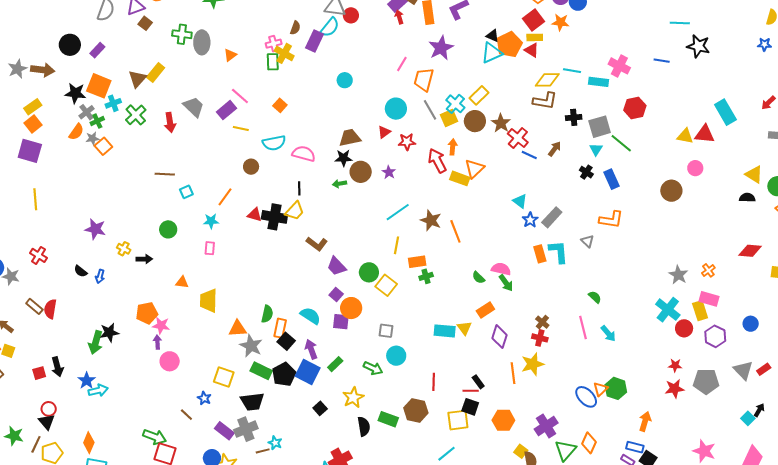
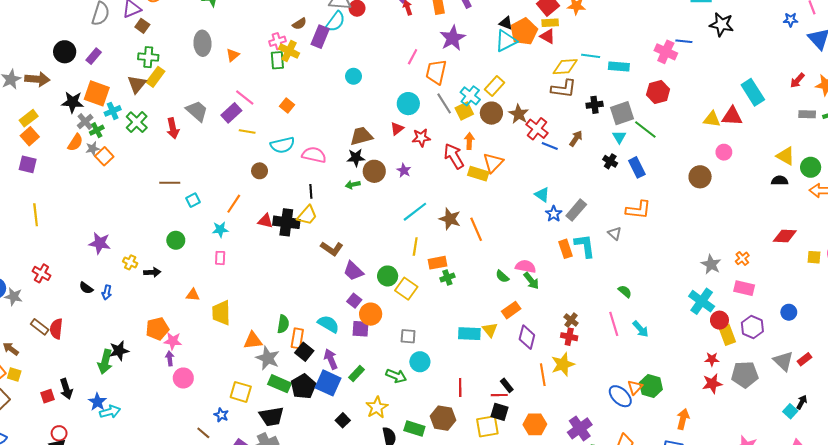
brown semicircle: (295, 28) -> (299, 24), turned 40
green cross: (182, 34) -> (148, 57), moved
pink cross: (619, 66) -> (666, 52), moved
purple square: (30, 151) -> (28, 164), size x0.7
yellow rectangle: (700, 311) -> (727, 335), moved

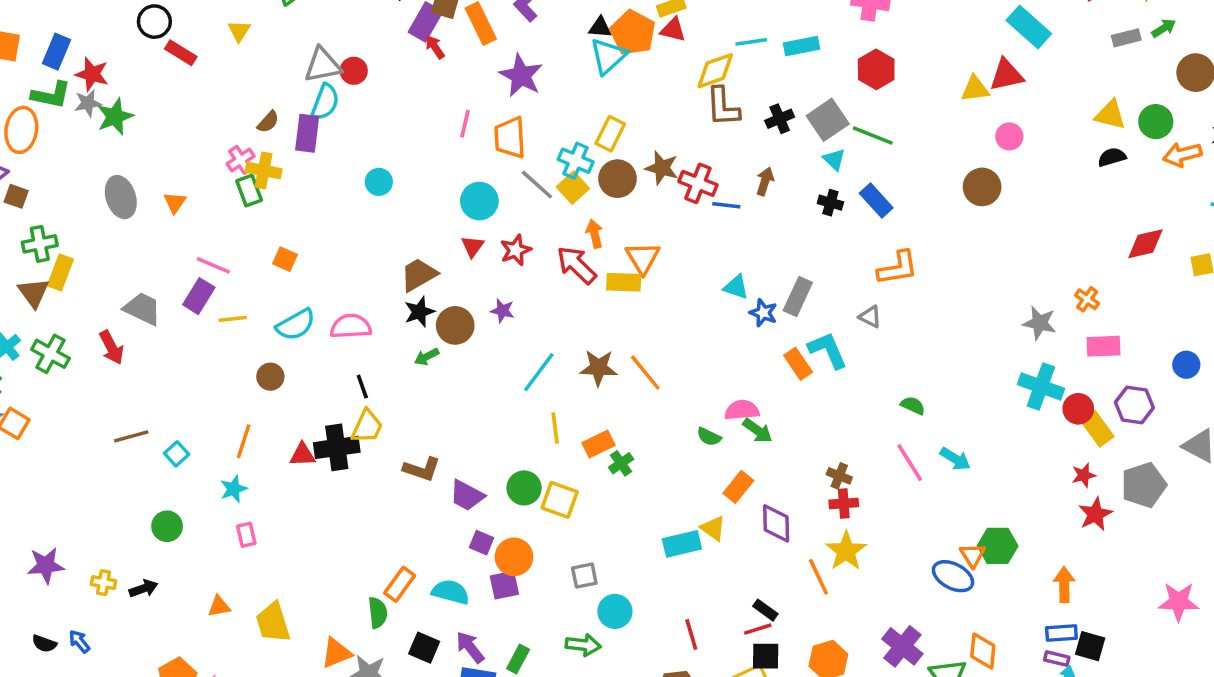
brown L-shape: (564, 89) -> (723, 107), turned 95
blue arrow: (107, 292) -> (79, 641), turned 144
orange rectangle: (297, 338) -> (400, 584), moved, turned 42

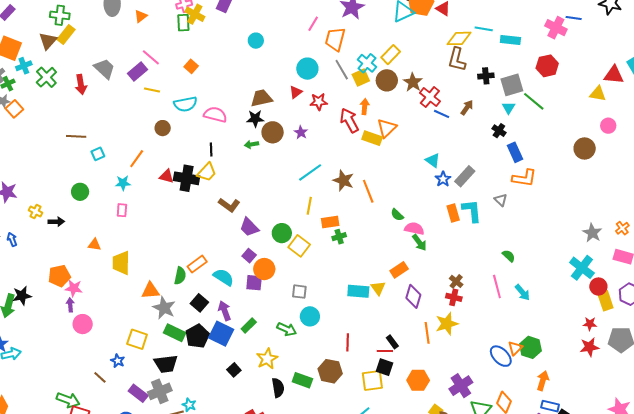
red triangle: (1006, 75) -> (614, 75), moved
blue rectangle: (876, 201) -> (515, 152), moved
green semicircle: (709, 437) -> (397, 215), moved
orange arrow: (1064, 585) -> (543, 381), moved

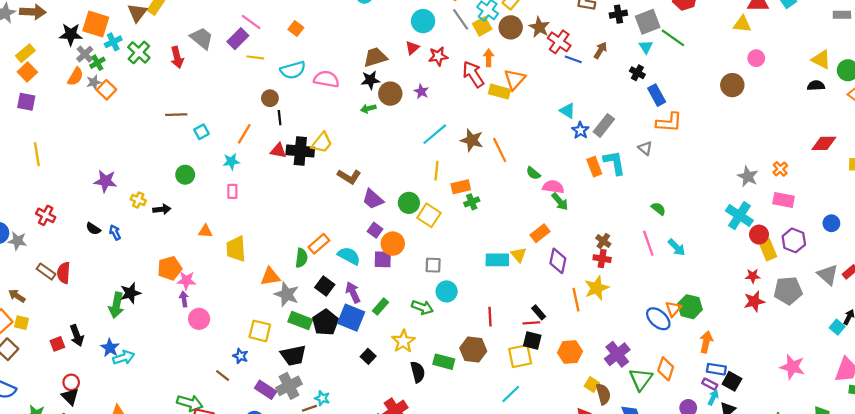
black line: (211, 149) -> (280, 118), moved

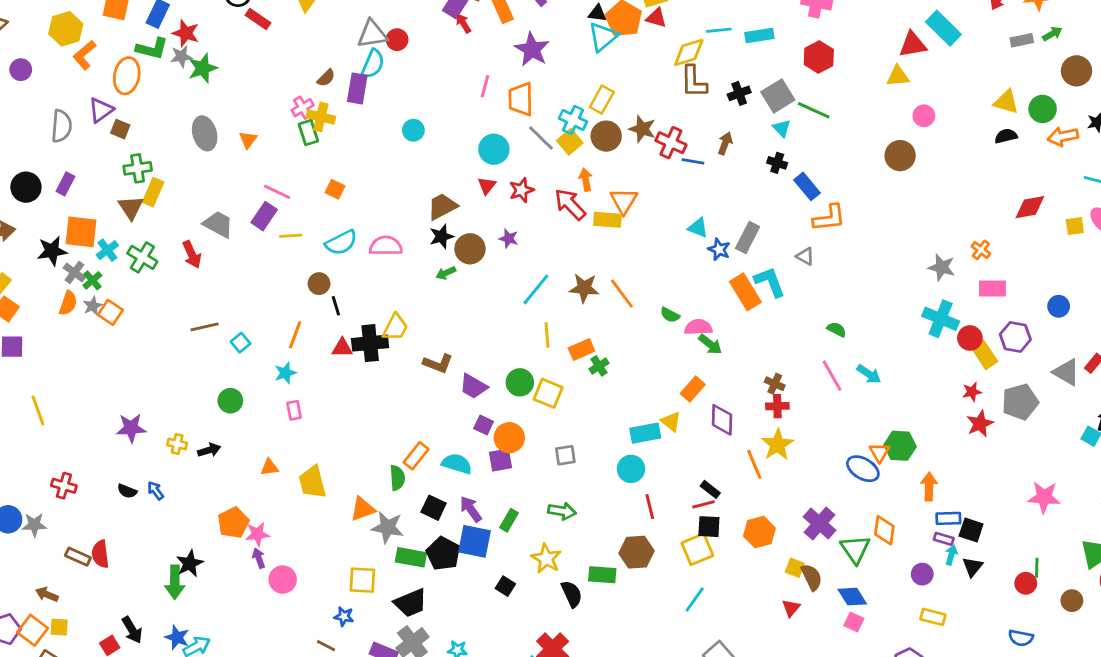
orange rectangle: (594, 167) -> (745, 292), size x1.4
cyan circle: (447, 291) -> (631, 469), moved

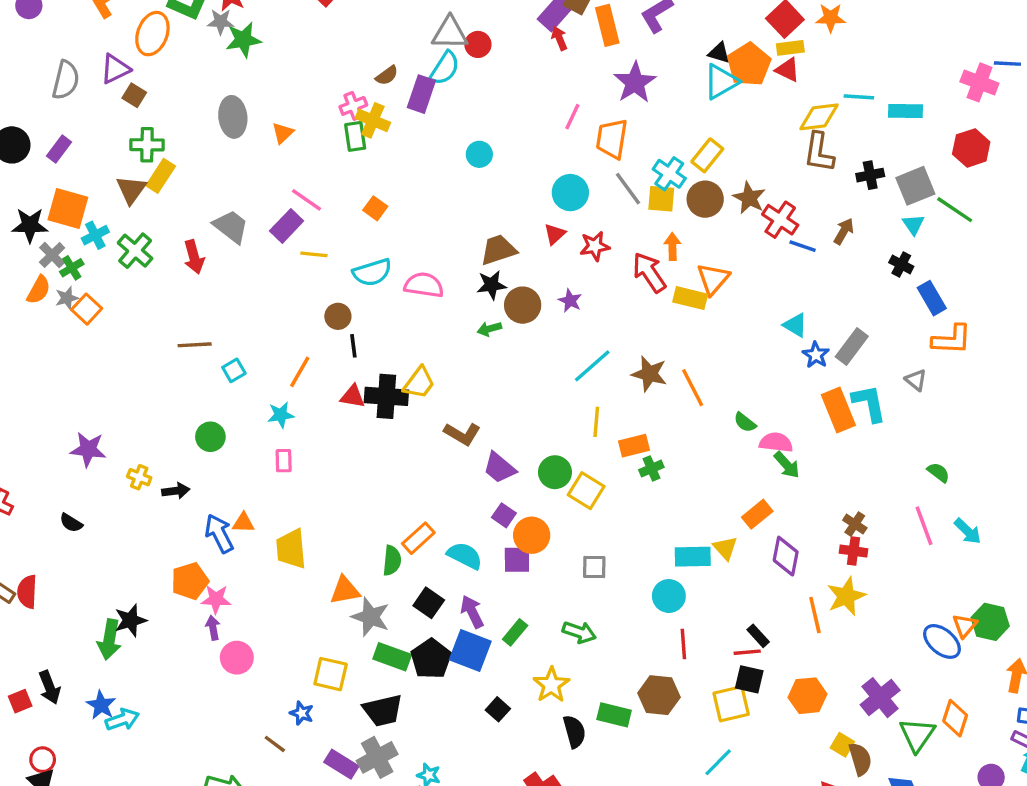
yellow square: (570, 142) -> (661, 199), turned 35
blue arrow: (156, 491) -> (219, 533), moved, size x1.6

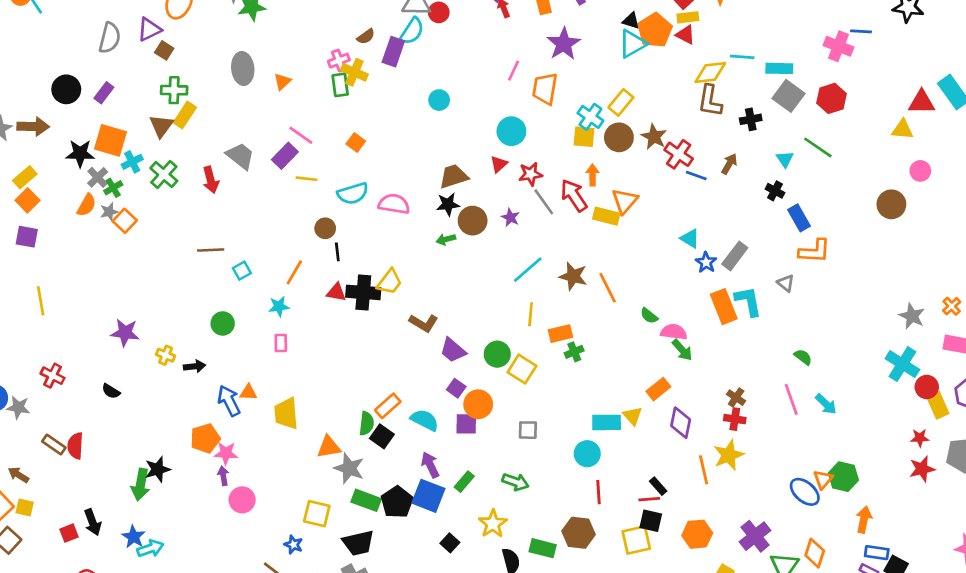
gray square: (915, 186) -> (788, 96), moved, turned -32
gray line: (628, 189) -> (544, 202), moved
black square: (429, 603) -> (382, 436), moved

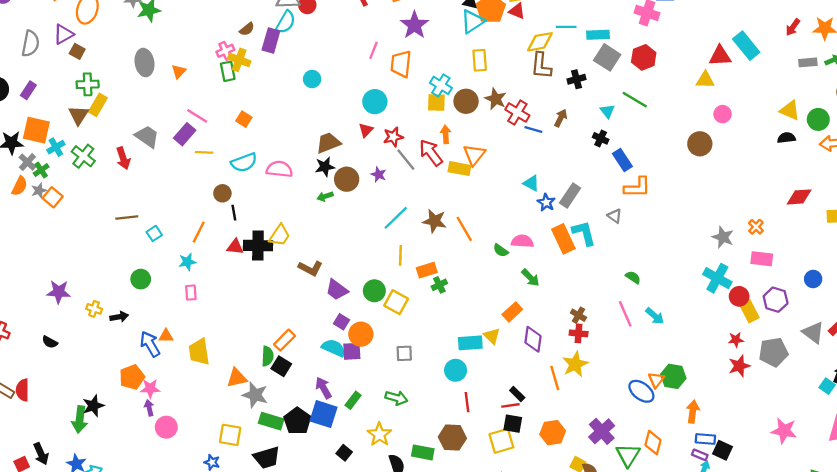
yellow rectangle: (621, 102) -> (480, 60), moved, turned -40
pink semicircle: (674, 332) -> (522, 241), moved
cyan semicircle: (425, 420) -> (334, 348), moved

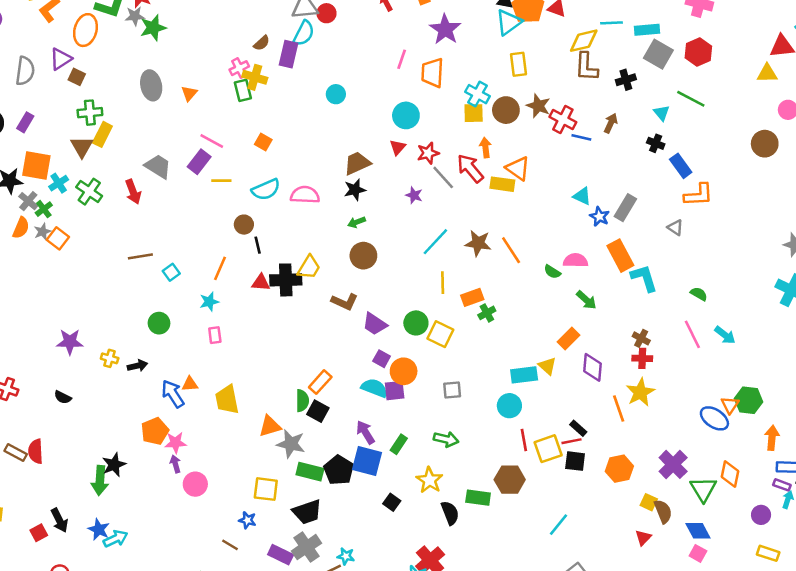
orange triangle: (474, 155) -> (518, 168), turned -30
brown circle: (347, 179) -> (363, 256), moved
cyan L-shape: (584, 233) -> (644, 278), moved
yellow square: (501, 441) -> (548, 449), moved

